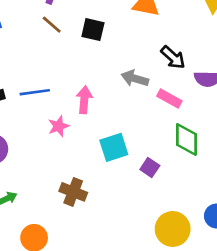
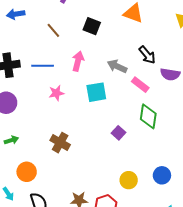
brown line: (52, 25) -> (53, 30), moved
pink arrow: (84, 100) -> (78, 61), moved
cyan square: (114, 147) -> (96, 92), moved
yellow circle: (173, 229) -> (129, 180), size x0.7

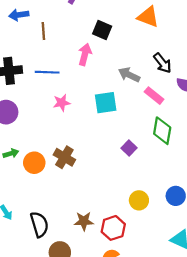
brown line: (53, 30) -> (43, 31), moved, turned 35
pink arrow: (78, 61) -> (85, 54), moved
orange circle: (27, 172) -> (34, 163), moved

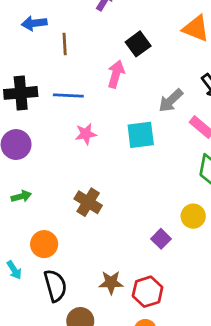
black square: (102, 30) -> (138, 44), turned 30
gray arrow: (129, 75) -> (171, 101), turned -70
purple square: (129, 148) -> (161, 239), moved
orange circle: (34, 163) -> (44, 244), moved
yellow circle: (139, 200) -> (193, 216), moved

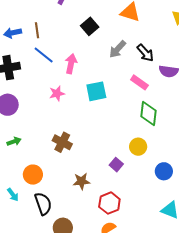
blue arrow: (34, 23) -> (13, 33), moved
pink arrow: (116, 74) -> (71, 64), moved
blue line: (68, 96) -> (44, 55), moved, turned 40
gray arrow: (171, 101) -> (118, 49), moved
brown star: (111, 283) -> (81, 181), moved

